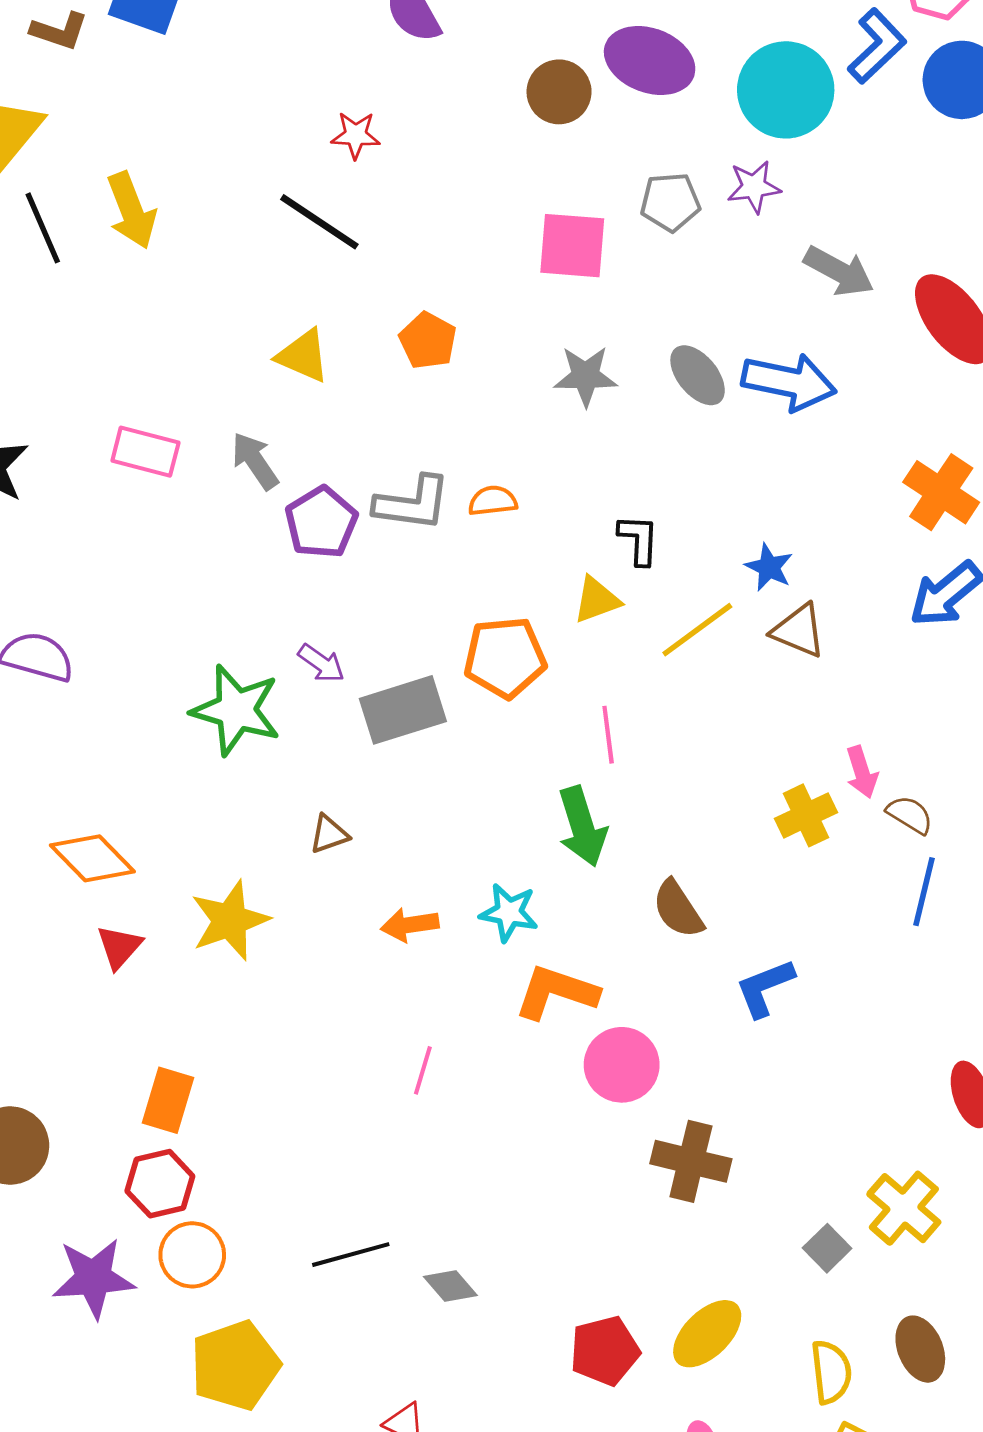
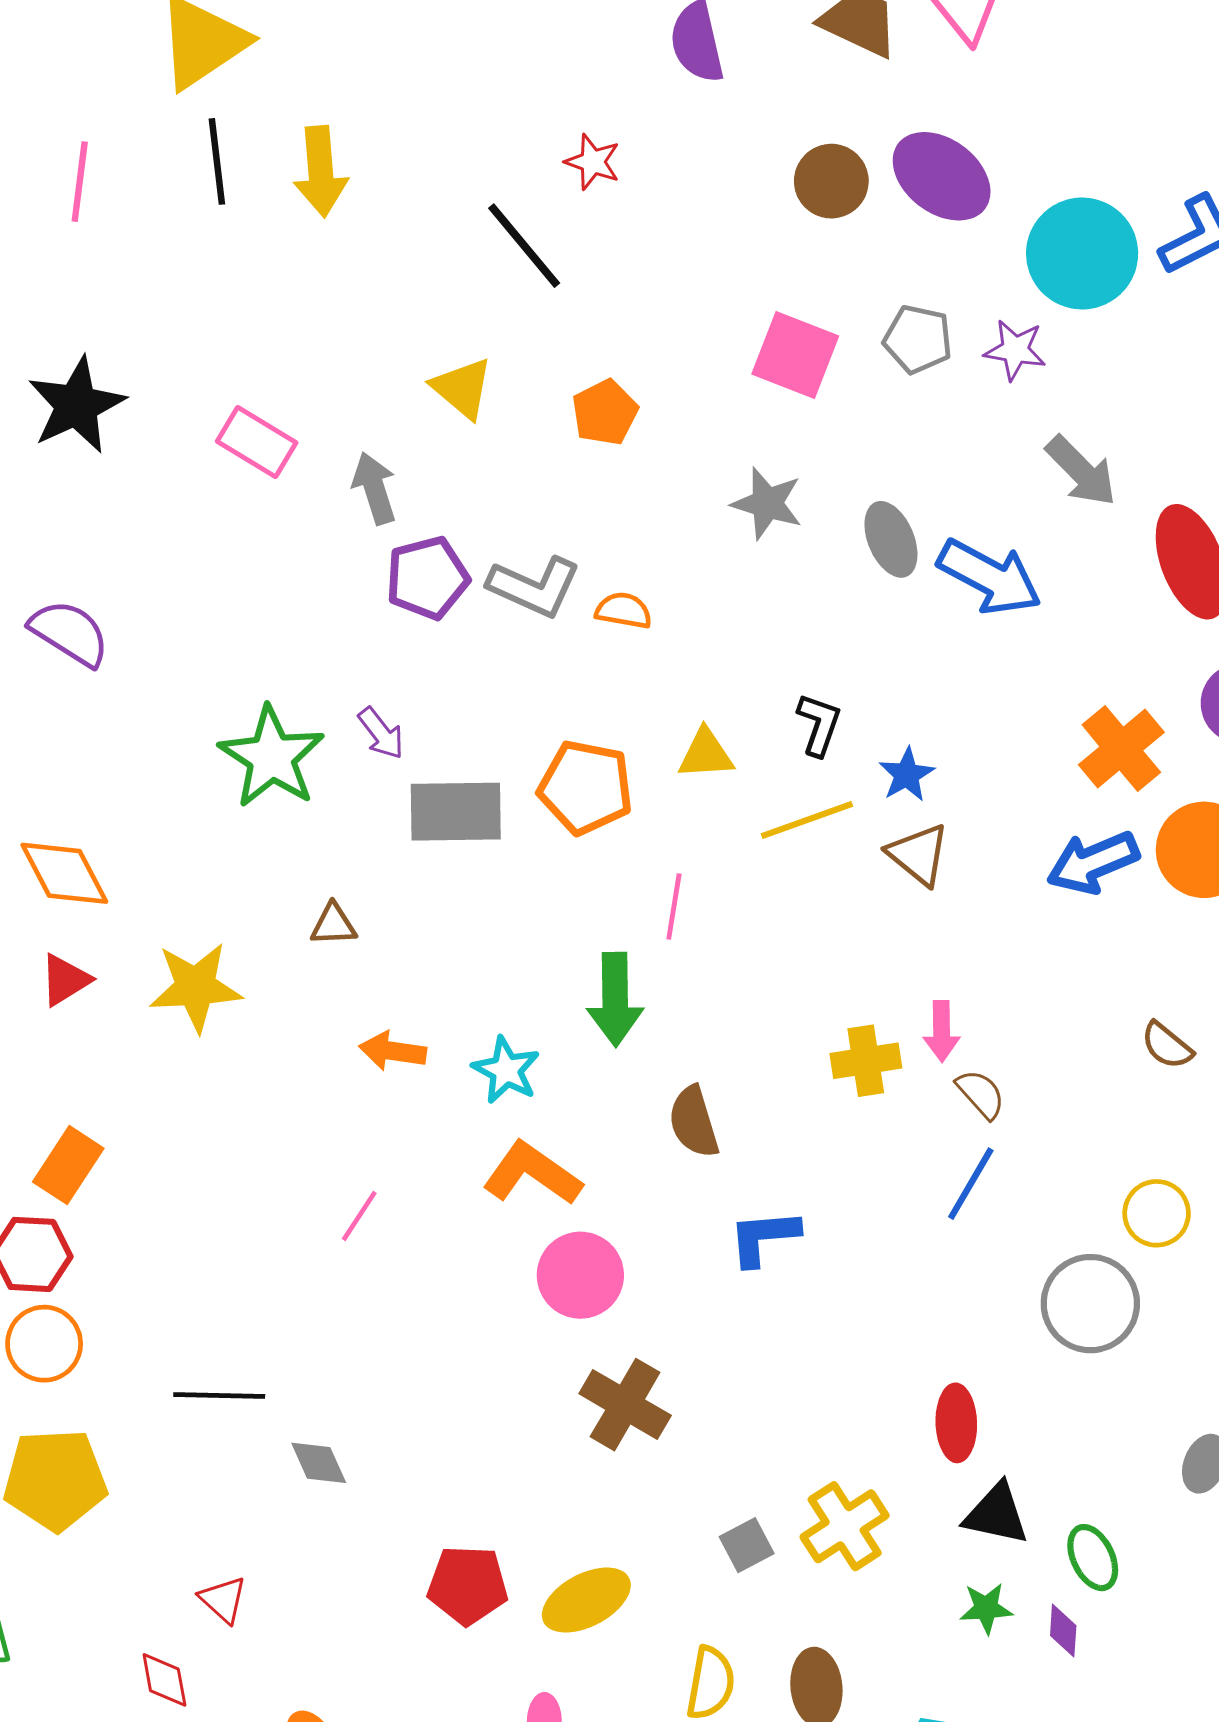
black L-shape: (639, 540) -> (819, 724), moved

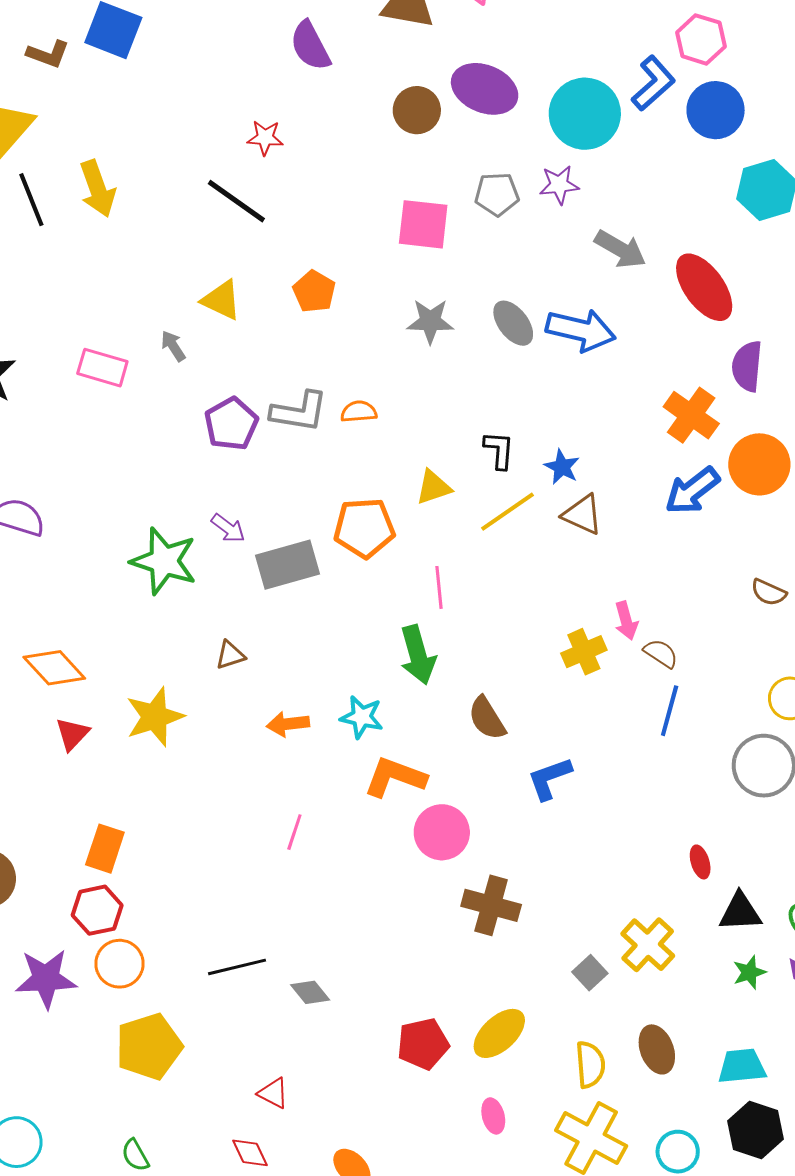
gray arrow: (374, 488) -> (173, 346), moved, size x0.7
red ellipse: (956, 1423) -> (700, 862), size x0.7

